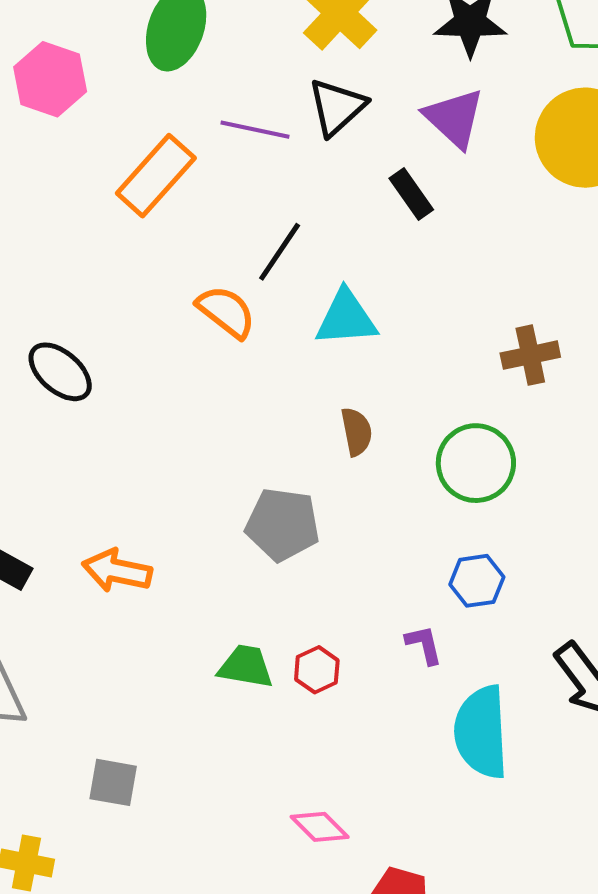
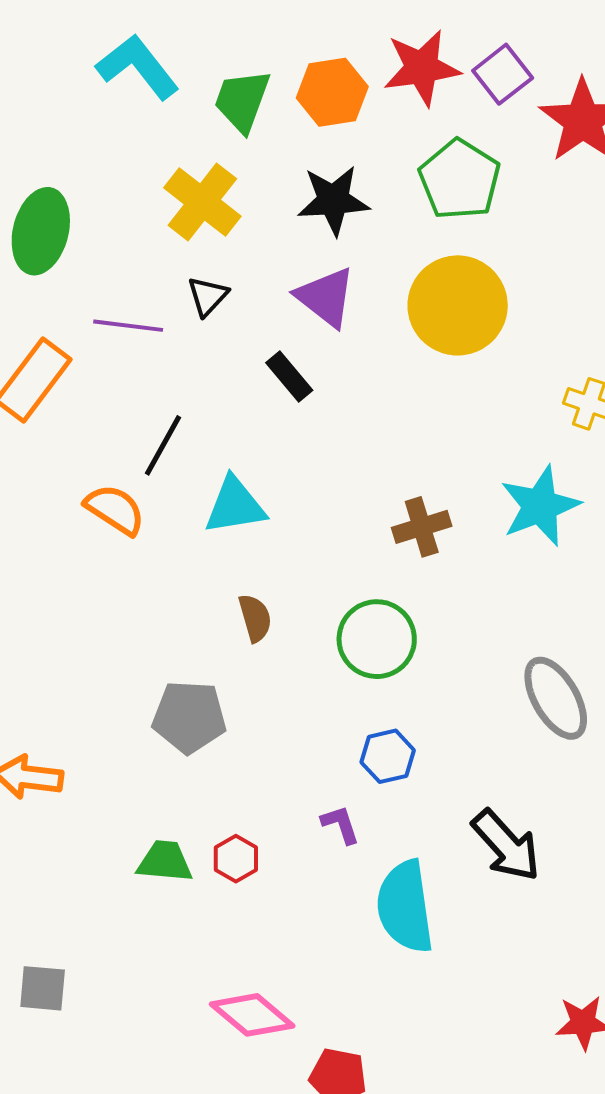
black triangle: (337, 107) -> (208, 296), size x0.7
pink diamond: (320, 827) -> (252, 1015), size x1.4

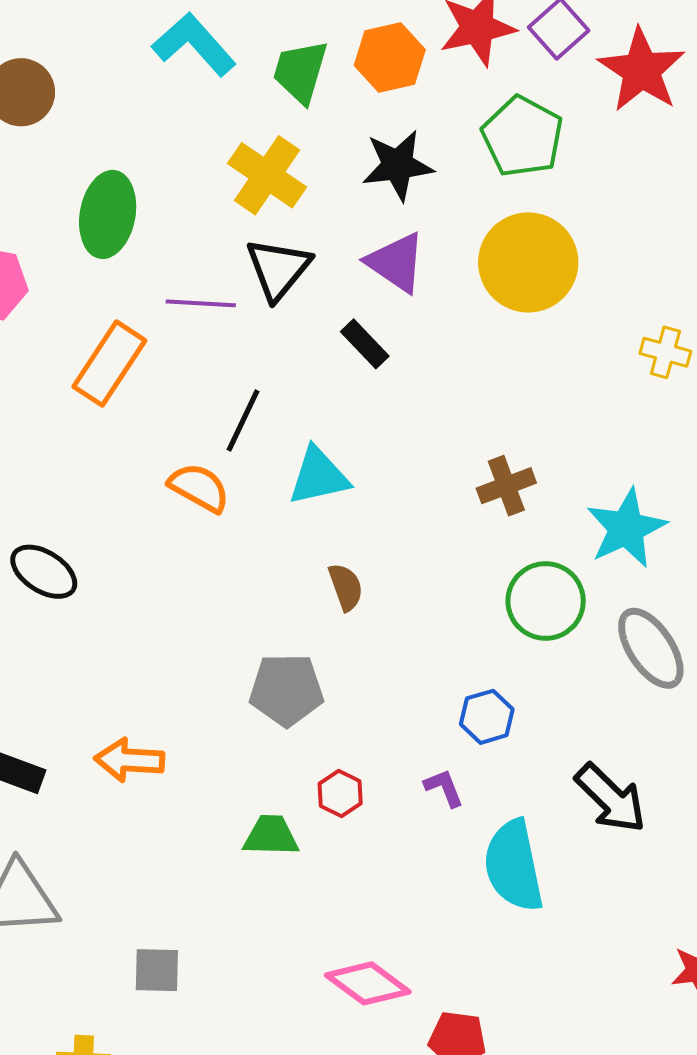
black triangle: (208, 296) -> (278, 269), size x1.6
cyan star: (540, 506) -> (626, 528), moved
green circle: (377, 639) -> (546, 601), moved
red hexagon: (236, 859) -> (340, 794), moved

